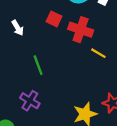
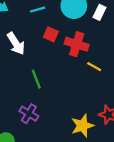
white arrow: (18, 28) -> (16, 44), size x1.5

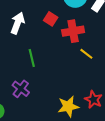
white arrow: (16, 44) -> (18, 23), turned -135
red cross: (77, 44) -> (73, 31), turned -35

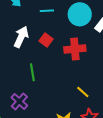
red square: (51, 19) -> (46, 40), moved
yellow line: (86, 54) -> (83, 92), moved

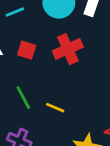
yellow line: (83, 92) -> (55, 108), moved

